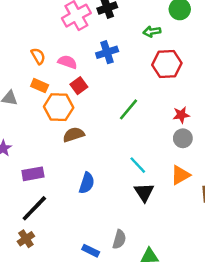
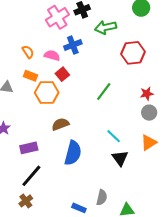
green arrow: (152, 32) -> (106, 27), moved, size x1.5
blue cross: (107, 52) -> (73, 45), moved
brown semicircle: (74, 135) -> (60, 124), moved
blue semicircle: (87, 183) -> (73, 153), size x1.4

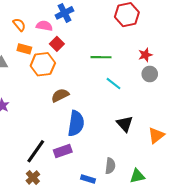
green line: (104, 91) -> (101, 57), turned 60
cyan line: (114, 136) -> (114, 84), moved
orange triangle: (149, 143) -> (156, 135), moved
purple rectangle: (29, 148) -> (63, 151), moved

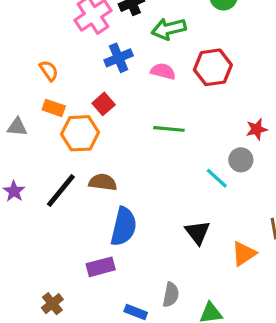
pink semicircle: (44, 26) -> (163, 71), moved
red star: (145, 55) -> (257, 129), moved
cyan line: (114, 84) -> (217, 178), moved
brown semicircle: (60, 95) -> (103, 182), turned 30
black line: (36, 151) -> (61, 191), moved

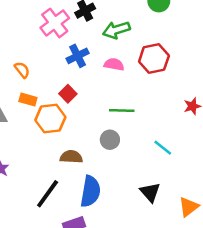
gray circle: (241, 160) -> (110, 140), moved
black line: (61, 191) -> (48, 194), moved

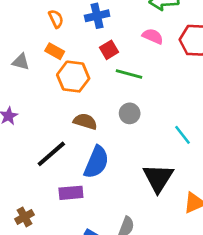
blue cross: (78, 56) -> (97, 16), moved
red square: (68, 94) -> (109, 50), moved
green line: (122, 110) -> (129, 74), moved
black triangle: (150, 192) -> (158, 178), size x1.4

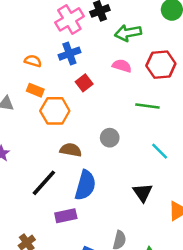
orange semicircle: (56, 19) -> (33, 61), turned -42
green line: (129, 74) -> (147, 106), moved
black triangle: (158, 178) -> (143, 193), size x0.7

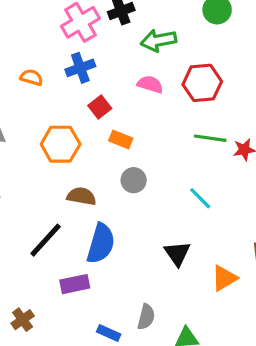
orange rectangle: (35, 90) -> (121, 140), moved
green line: (147, 106) -> (210, 138), moved

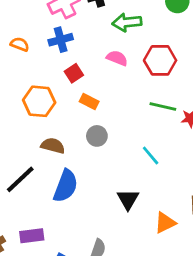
purple rectangle: (75, 284) -> (32, 236), moved

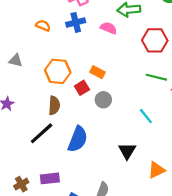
pink semicircle: (117, 58) -> (109, 28), moved
red square: (74, 73) -> (82, 88), moved
brown semicircle: (53, 146) -> (54, 105), moved, turned 78

